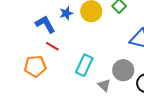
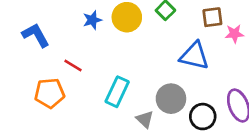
blue L-shape: (45, 24) -> (36, 35), moved

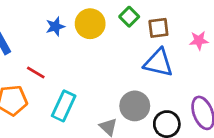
brown square: (212, 17) -> (158, 28), moved
cyan rectangle: (117, 92) -> (64, 106), moved

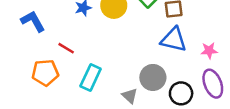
pink star: (199, 40) -> (209, 51), moved

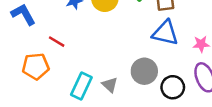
cyan rectangle: (91, 77) -> (81, 86), moved
gray triangle: (130, 96) -> (110, 85), moved

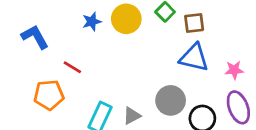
gray triangle: (110, 85) -> (132, 116), turned 49

